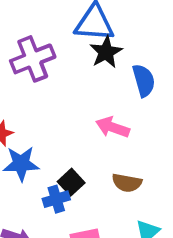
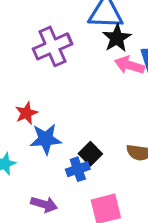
pink arrow: (113, 127) -> (130, 65), moved

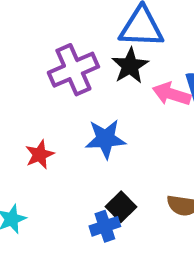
black star: (117, 38) -> (130, 66), moved
blue star: (46, 139) -> (106, 139), moved

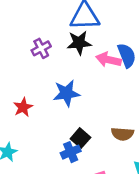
black star: (130, 66) -> (79, 43), turned 30
purple cross: (73, 70) -> (41, 48), size x0.6

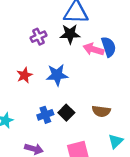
red star: (23, 107) -> (25, 75), moved
blue cross: (71, 152) -> (45, 115), moved

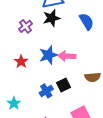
pink arrow: (93, 49) -> (67, 56), moved
black square: (66, 113) -> (64, 85), turned 32

